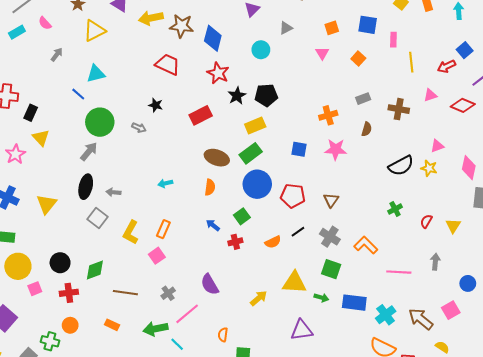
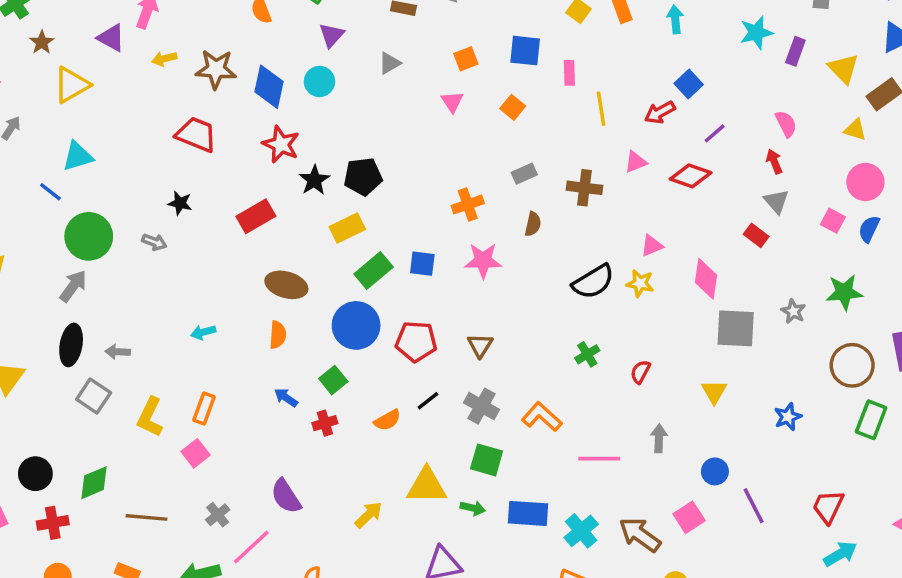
yellow arrow: (151, 18) -> (164, 59), size x0.6
cyan circle: (261, 50) -> (319, 81), moved
green rectangle: (251, 153) -> (374, 271), moved
yellow triangle: (453, 226) -> (714, 392), moved

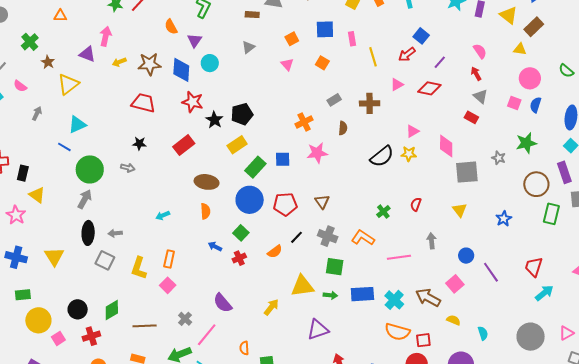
purple triangle: (331, 35) -> (194, 40), moved
green cross: (587, 354) -> (383, 212), moved

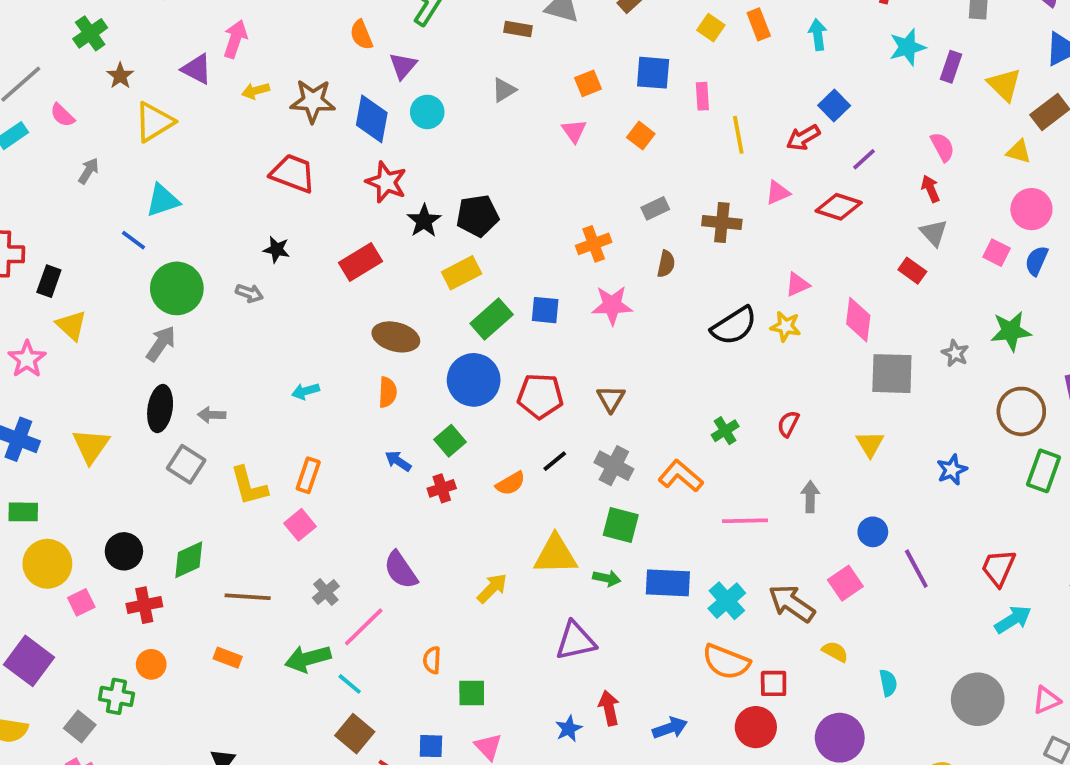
yellow L-shape: (139, 268) -> (249, 486), turned -40

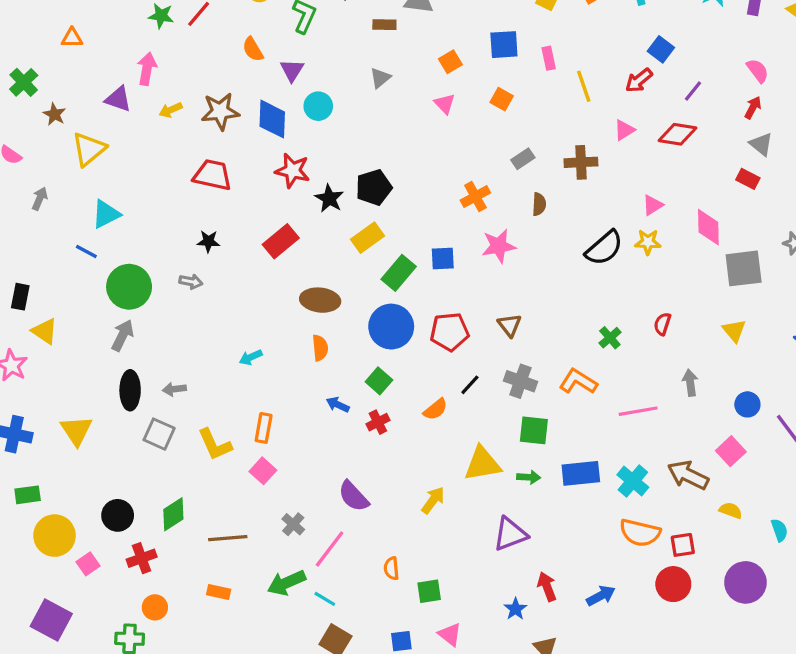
red arrow: (930, 189) -> (753, 108), turned 60

